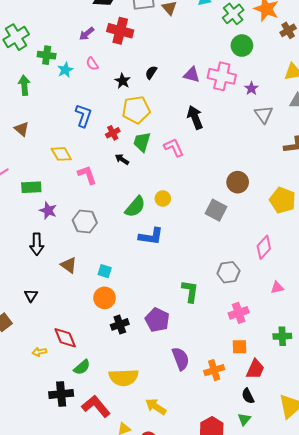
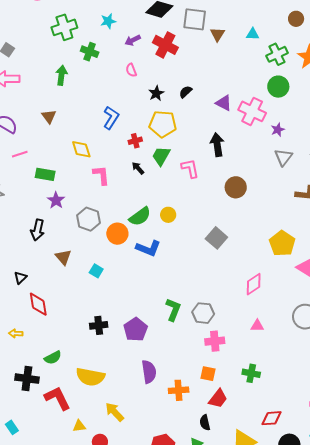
cyan star: (65, 70) -> (108, 21), moved
brown circle: (238, 182) -> (236, 187), moved
gray hexagon: (228, 272) -> (203, 313), moved
orange circle: (104, 298) -> (117, 234), moved
red diamond: (65, 338) -> (38, 304), moved

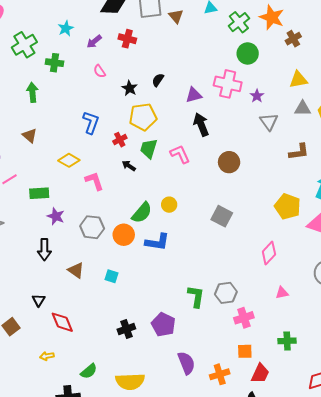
red cross: (165, 45) -> (127, 39), size x0.7
purple triangle: (224, 103) -> (194, 95), moved, turned -30
yellow diamond: (81, 149) -> (69, 160), turned -30

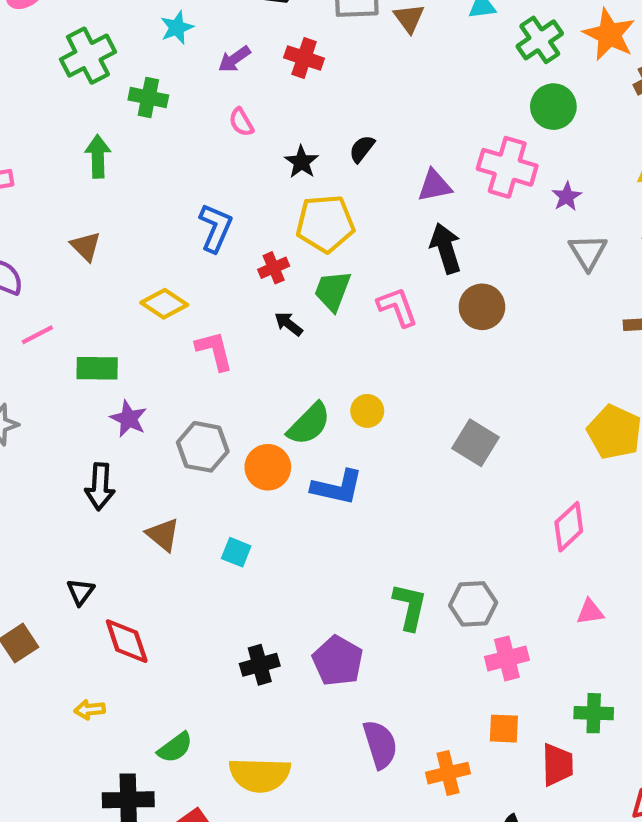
brown circle: (229, 162) -> (482, 307), moved
red trapezoid: (260, 373) -> (557, 765), moved, turned -30

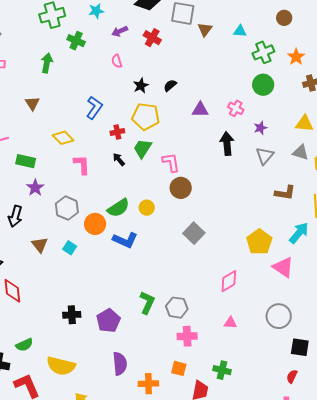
orange star: (609, 35) -> (296, 57), size x0.7
pink cross: (507, 167) -> (236, 108), size x0.6
black arrow: (446, 248) -> (227, 144), moved
brown circle: (482, 307) -> (181, 188), moved
cyan square: (236, 552) -> (70, 248), moved

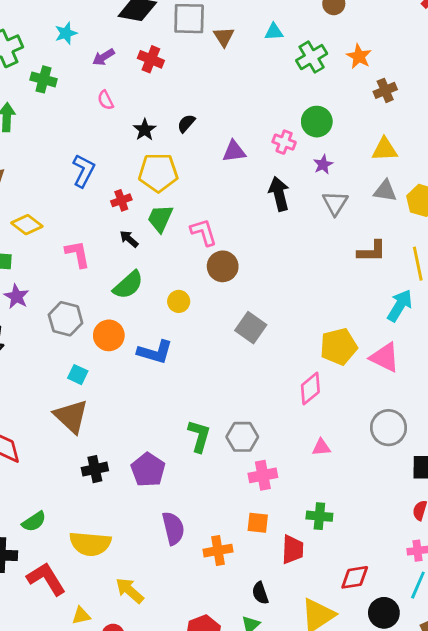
green circle: (263, 85) -> (317, 122), moved
yellow diamond: (63, 138) -> (27, 225), moved
green semicircle: (118, 208) -> (128, 285), moved
yellow pentagon: (259, 242) -> (339, 347), moved, turned 30
brown triangle: (40, 245) -> (71, 416), moved, size x1.5

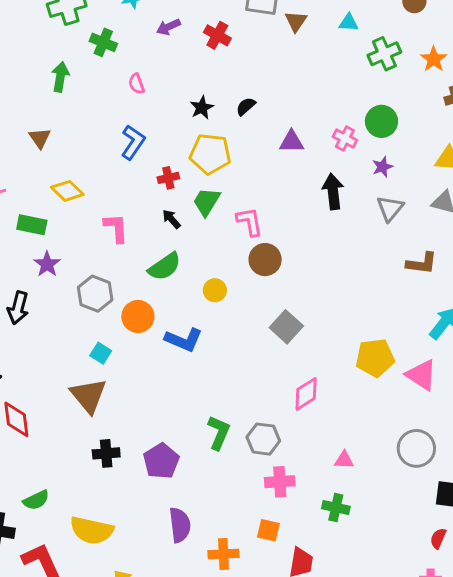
pink semicircle: (106, 100) -> (136, 84), moved
pink diamond: (310, 389) -> (306, 394), moved
green cross: (319, 516) -> (336, 507), moved

